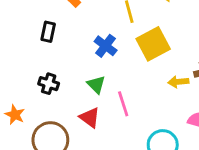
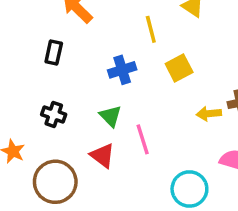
yellow square: (153, 44) -> (179, 68), size x0.7
blue cross: (106, 46) -> (122, 70), turned 35

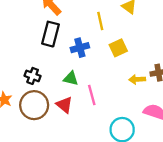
black rectangle: (54, 52) -> (50, 34), moved, size x1.5
green triangle: (110, 116) -> (71, 78), turned -35
brown circle: (55, 182) -> (34, 105), moved

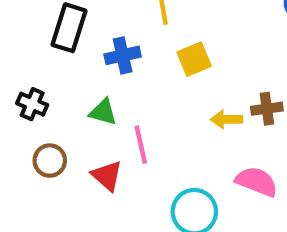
brown circle: (34, 105) -> (50, 161), moved, size x0.6
red triangle: (64, 105) -> (107, 176), moved

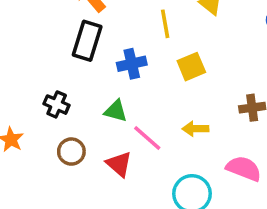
yellow arrow: (226, 119) -> (195, 129), moved
pink line: (141, 145) -> (147, 138), turned -36

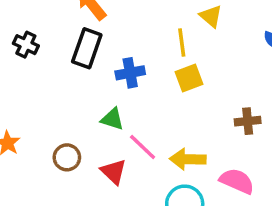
yellow line: (165, 24) -> (182, 43), moved
black cross: (57, 105) -> (26, 45), moved
yellow arrow: (195, 129) -> (188, 159), moved, size x1.4

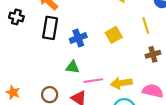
yellow line: (182, 43) -> (146, 25), moved
black cross: (26, 45) -> (16, 17), moved
pink line: (143, 147) -> (93, 81), turned -42

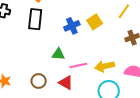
yellow line: (146, 25) -> (124, 11), turned 56
blue cross: (78, 38) -> (72, 26), moved

